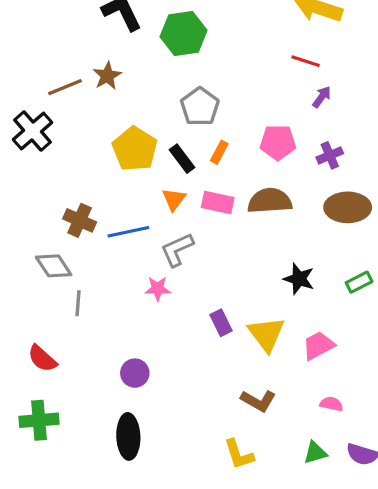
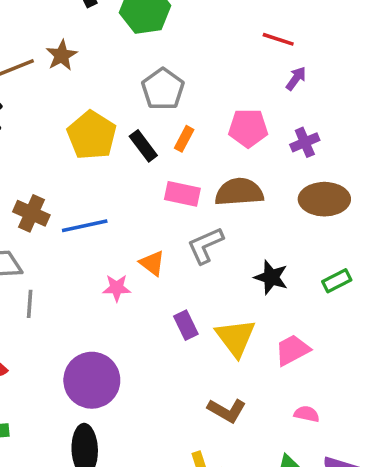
orange triangle: (174, 199) -> (152, 263), moved, turned -30
gray L-shape: (177, 250) -> (205, 245), moved
purple circle: (135, 373) -> (92, 380), size x1.8

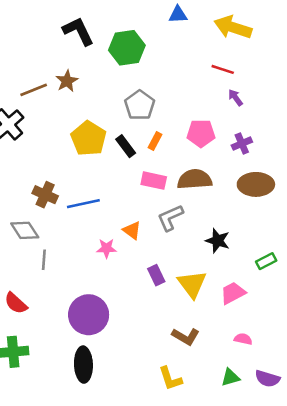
purple arrow: (296, 78) -> (235, 98), turned -72
green rectangle: (337, 281) -> (266, 261), moved

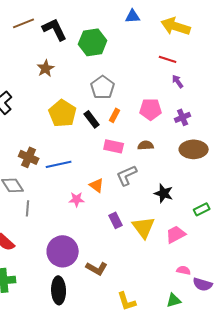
brown line: (34, 90) -> (24, 23), moved
brown semicircle: (195, 179) -> (146, 145), size x0.6
brown L-shape: (186, 336) -> (97, 268), moved
purple semicircle: (267, 379) -> (203, 284), moved

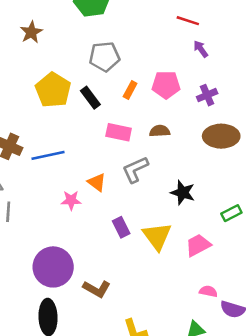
gray pentagon: (103, 87) -> (104, 57), turned 30
orange rectangle: (115, 115) -> (130, 90), moved

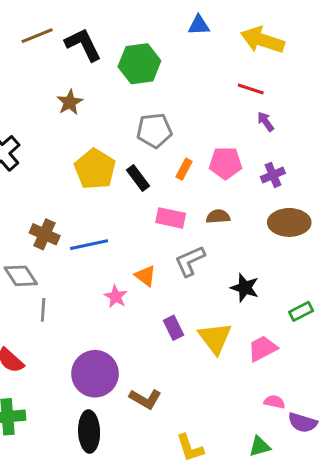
pink star: (71, 200) -> (116, 297), turned 30

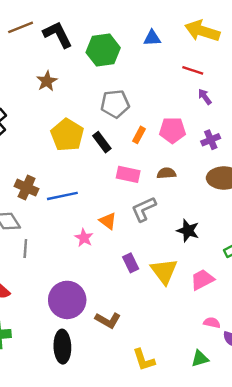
blue triangle: (199, 25) -> (152, 38), moved

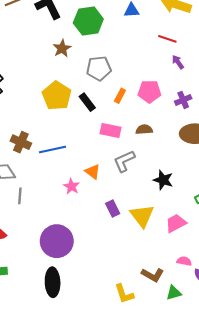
brown star: (47, 81) -> (62, 48), moved
brown L-shape: (108, 320) -> (153, 275), moved

